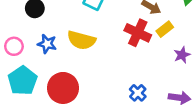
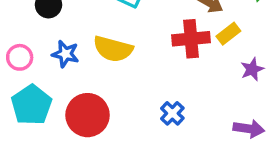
red cross: (138, 33) -> (191, 39), turned -30
blue cross: (138, 93) -> (172, 113), moved

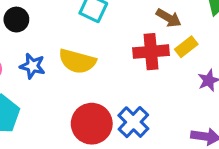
blue cross: (172, 113) -> (133, 122), size x1.4
red circle: (88, 115) -> (92, 124), moved

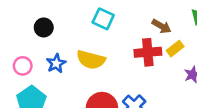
blue star: (32, 66) -> (56, 63), turned 30

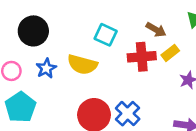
cyan square: (103, 19) -> (106, 35), moved
black circle: (44, 27) -> (33, 31), size x1.5

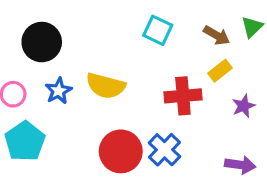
brown arrow: (156, 30) -> (217, 35), moved
cyan square: (106, 35) -> (158, 30), moved
red cross: (142, 57) -> (183, 96), moved

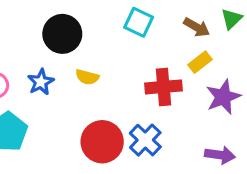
black circle: (42, 42) -> (62, 34), moved
yellow semicircle: (106, 86) -> (87, 77), size x0.6
purple star: (244, 106) -> (223, 97), size x1.5

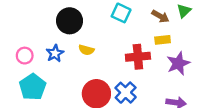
yellow rectangle: (200, 62) -> (163, 40), turned 32

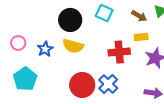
black circle: (70, 21) -> (70, 20), moved
yellow semicircle: (86, 50) -> (73, 46), size x1.5
pink circle: (25, 56) -> (18, 43), moved

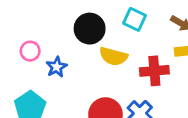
pink circle: (18, 43) -> (30, 51), moved
yellow semicircle: (73, 46) -> (113, 56), moved

